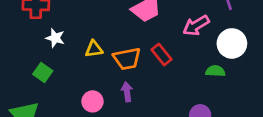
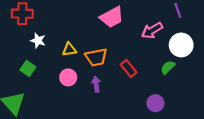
red rectangle: (162, 55) -> (129, 68), moved
green semicircle: (215, 71) -> (168, 67), turned -48
pink circle: (92, 101) -> (68, 77), moved

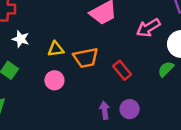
purple arrow: (96, 84) -> (105, 110), moved
purple circle: (155, 103) -> (130, 109), moved

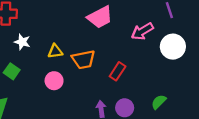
green semicircle: (166, 69) -> (159, 102), moved
red rectangle: (122, 70) -> (118, 71), turned 72

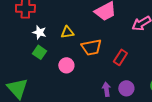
yellow triangle: (55, 51) -> (67, 32), moved
green square: (12, 71) -> (39, 52), moved

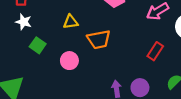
white star: (39, 32) -> (24, 22), moved
red rectangle: (120, 57) -> (155, 51), moved

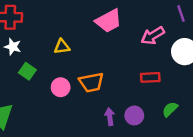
orange trapezoid: (99, 39) -> (91, 82), moved
red rectangle: (155, 51) -> (150, 77), turned 54

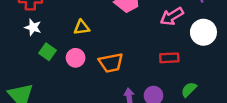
pink circle: (61, 87) -> (76, 58), moved

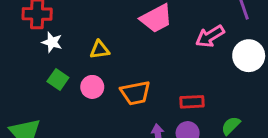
white star: (33, 27) -> (52, 42), moved
red rectangle: (169, 58) -> (192, 102), moved

